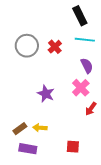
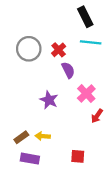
purple semicircle: (87, 66) -> (68, 70), moved

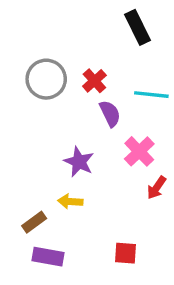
cyan line: (91, 42) -> (151, 95), moved
yellow arrow: (43, 136) -> (70, 201), moved

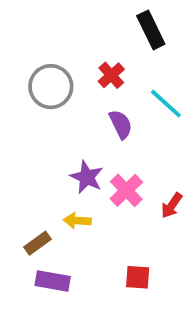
red cross: (94, 81) -> (111, 75), moved
cyan line: (151, 95) -> (166, 104), turned 36
pink cross: (139, 151) -> (126, 190), moved

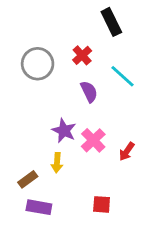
yellow arrow: (77, 221) -> (57, 163), turned -90

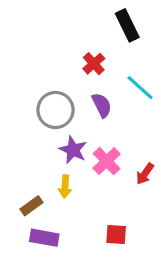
gray circle: (38, 64) -> (55, 110), moved

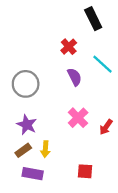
gray circle: (55, 110) -> (26, 84), moved
purple star: (73, 150) -> (27, 125), moved
yellow arrow: (65, 187) -> (45, 149), moved

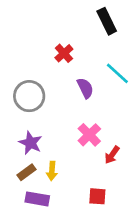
red cross: (69, 47) -> (64, 53), moved
red arrow: (106, 127) -> (112, 155), moved

